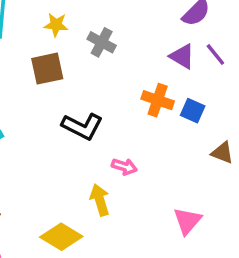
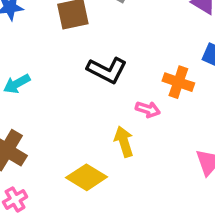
orange cross: (158, 100) -> (178, 82), moved

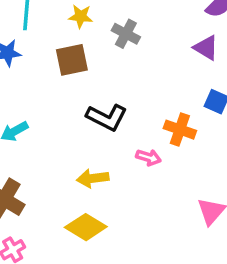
yellow arrow: (124, 142) -> (93, 178), moved, turned -80

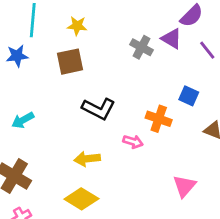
gray cross: (126, 34) -> (141, 47), moved
purple triangle: (206, 48) -> (172, 39), moved

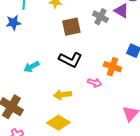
brown square: (70, 62) -> (71, 27), moved
cyan arrow: (23, 120) -> (31, 67), moved

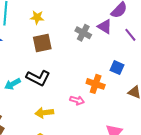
brown square: (71, 27) -> (42, 43), moved
black L-shape: (70, 60) -> (38, 78), moved

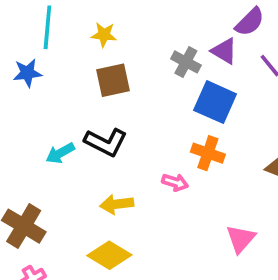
blue square: (117, 68) -> (215, 102), moved, size x1.6

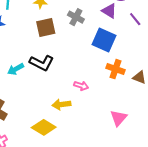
gray cross: (186, 62) -> (76, 17), moved
orange cross: (208, 153) -> (115, 69), moved
yellow arrow: (117, 204) -> (61, 104), moved

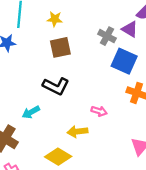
gray cross: (76, 17) -> (107, 36), moved
cyan arrow: (16, 69) -> (31, 112), moved

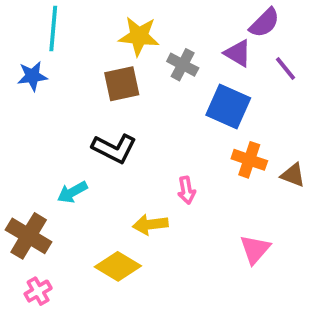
yellow star: (55, 19) -> (139, 36), moved, size x1.5
gray cross: (107, 36) -> (183, 65), moved
pink arrow: (99, 111) -> (186, 190), turned 63

